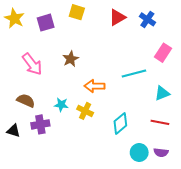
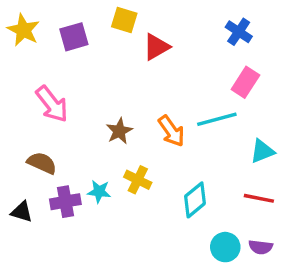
red triangle: (117, 17) -> (156, 47), moved
pink rectangle: (163, 53) -> (245, 82), moved
brown star: (71, 59) -> (119, 131), moved
orange arrow: (94, 86) -> (171, 131), moved, turned -126
cyan star: (61, 105) -> (99, 192), moved

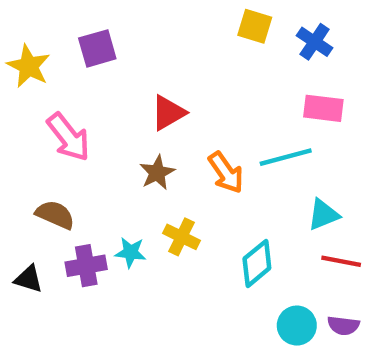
yellow square: (124, 20) -> (255, 26), moved
yellow star: (23, 30) -> (29, 66), moved
red triangle: (156, 47) -> (168, 113), moved
pink rectangle: (245, 82) -> (323, 108), turned 64
cyan triangle: (262, 151) -> (323, 215), moved

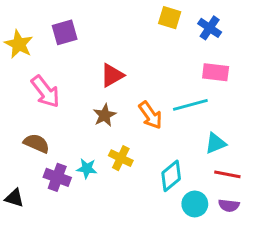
purple cross: (86, 266) -> (57, 177), turned 30
black triangle: (29, 279) -> (14, 198), moved
cyan circle: (297, 326) -> (195, 204), moved
purple semicircle: (343, 326) -> (229, 205), moved

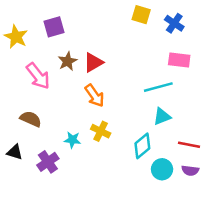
brown star: (105, 115) -> (68, 61), moved
orange arrow: (150, 115) -> (95, 96), moved
cyan triangle: (216, 143) -> (162, 116), moved
purple cross: (57, 177) -> (48, 162), moved, turned 35
black triangle: (14, 198) -> (15, 152), moved

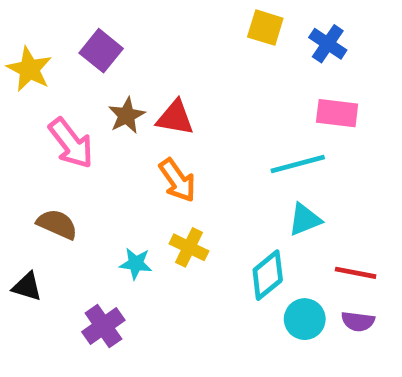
purple square: (54, 27) -> (101, 51), turned -35
red triangle: (93, 62) -> (175, 118), turned 40
purple cross: (48, 162) -> (103, 326), moved

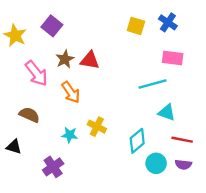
yellow square: (265, 28) -> (136, 26), moved
orange arrow: (177, 180) -> (71, 92), moved
cyan triangle: (305, 220) -> (167, 112), moved, turned 42

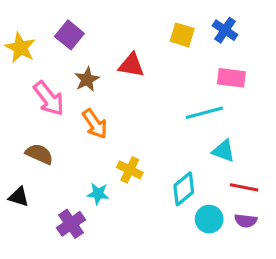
red triangle: (90, 60) -> (131, 65), moved
cyan star: (70, 135) -> (98, 194), moved

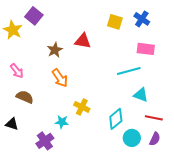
purple square: (69, 35) -> (34, 16), moved
pink arrow: (49, 98) -> (17, 71), moved, size x0.7
purple semicircle: (246, 221) -> (155, 139), turned -72

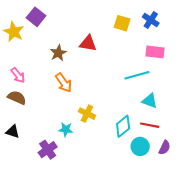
brown semicircle: (25, 97) -> (17, 98), moved
red line: (154, 118) -> (150, 125), moved

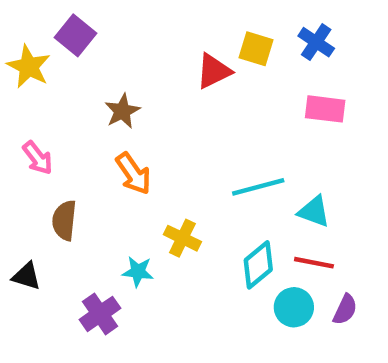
red triangle: (88, 43) -> (214, 71), moved, turned -36
cyan line: (137, 75) -> (258, 187), moved
brown semicircle: (17, 98) -> (64, 220), moved, turned -108

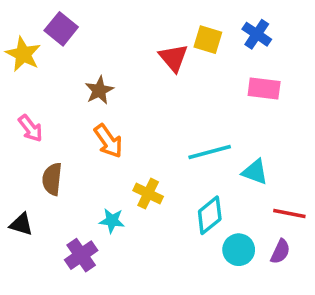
red triangle: (214, 71) -> (173, 58), turned -44
red line: (314, 263) -> (289, 213), moved

